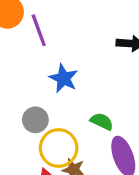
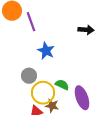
green semicircle: (102, 121) -> (62, 85), moved

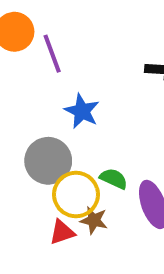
gray circle: (29, 76) -> (48, 161), size x1.5

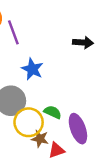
red triangle: (62, 232) -> (56, 150), moved

